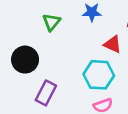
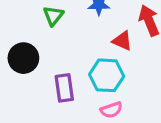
purple rectangle: (46, 93) -> (64, 88), moved, turned -35

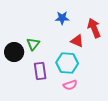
green triangle: (53, 16) -> (33, 44), moved

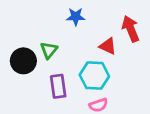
blue star: (62, 18) -> (76, 17), moved

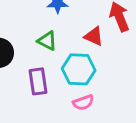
green triangle: (49, 50) -> (47, 41), moved, turned -42

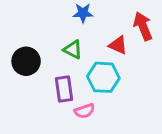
pink semicircle: (83, 103) -> (84, 111), moved

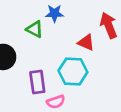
green triangle: (73, 50) -> (35, 29), moved

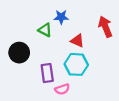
red triangle: (86, 42) -> (77, 41), moved

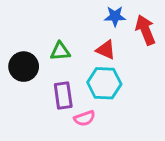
blue star: (61, 17) -> (115, 16), moved
green triangle: (45, 30) -> (60, 51), moved, turned -32

